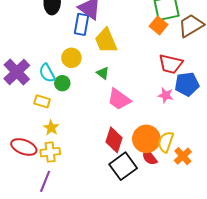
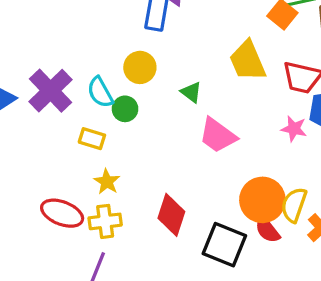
yellow trapezoid: (106, 41) -> (248, 61), moved
red diamond: (114, 140) -> (171, 215), moved
black square: (123, 166) -> (224, 245), turned -32

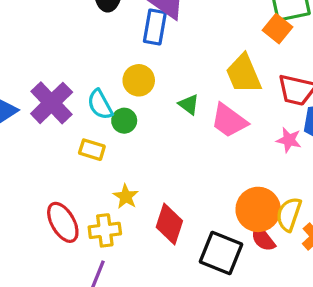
pink trapezoid: (218, 135) -> (229, 121), moved
yellow star: (107, 182) -> (126, 197), moved
red ellipse: (62, 213) -> (63, 222), turned 39

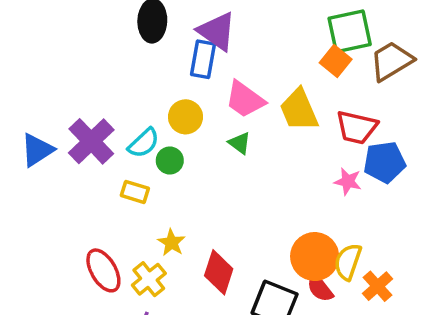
cyan semicircle: (100, 105) -> (144, 143), turned -104
pink trapezoid: (229, 121) -> (245, 99), moved
yellow cross: (105, 230) -> (149, 279), turned -32

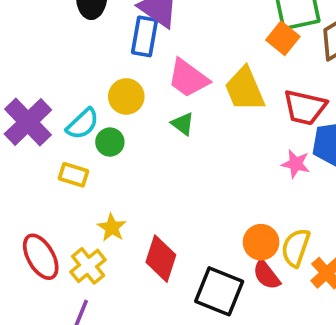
orange circle: (315, 257) -> (261, 242), size x0.7

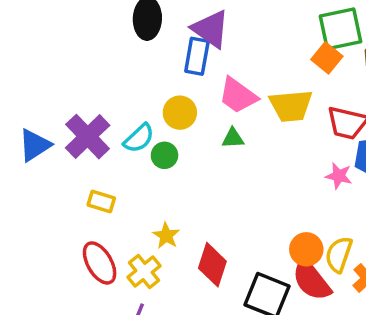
yellow trapezoid: (245, 89) -> (291, 106), turned -72
green triangle: (183, 124) -> (233, 138), turned -40
yellow rectangle: (73, 175) -> (101, 201), moved
red semicircle: (266, 275) -> (311, 280), size x1.5

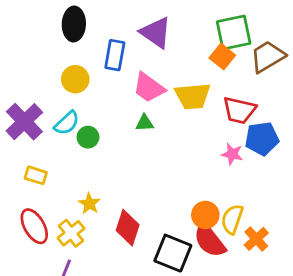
purple triangle: (211, 29) -> (156, 33), moved
yellow circle: (180, 113) -> (75, 79), moved

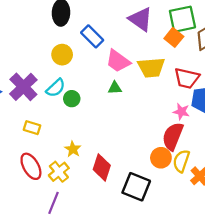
purple triangle: (156, 33) -> (141, 19), moved
blue rectangle: (115, 55) -> (92, 36), turned -55
red semicircle: (210, 240) -> (173, 136), moved, turned 60

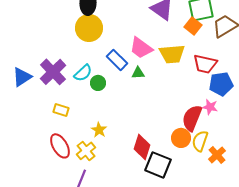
blue rectangle: (92, 36) -> (117, 60), moved
yellow circle: (62, 55) -> (89, 28), moved, size x1.4
pink star: (181, 112) -> (210, 107), moved
red diamond: (102, 167) -> (142, 147), moved

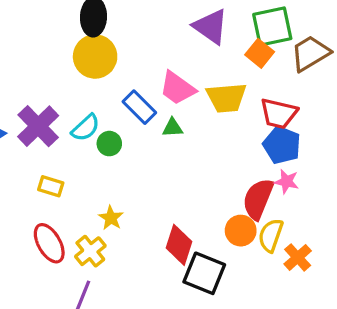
blue pentagon: (221, 84) -> (282, 145), moved, turned 30

